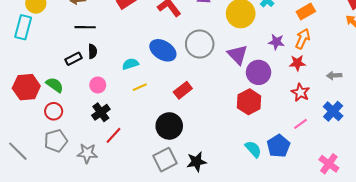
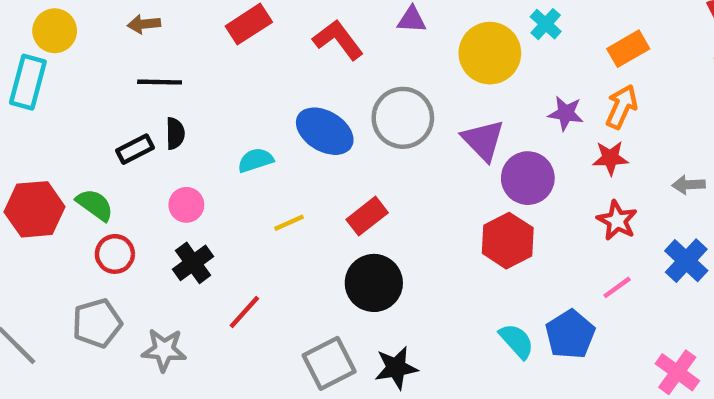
yellow line: (140, 87) -> (289, 223), moved
red circle: (54, 111) -> (115, 254), moved
black circle: (169, 126) -> (374, 283), moved
red line: (114, 135) -> (244, 312), moved

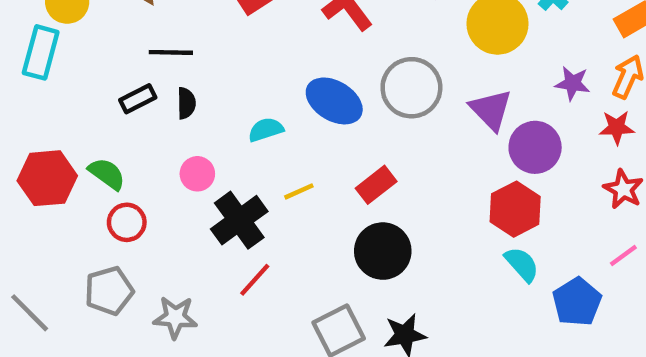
black rectangle: (135, 149) -> (138, 99), moved
black cross: (193, 263) -> (239, 220), moved, size x1.4
cyan semicircle: (517, 341) -> (522, 264), moved

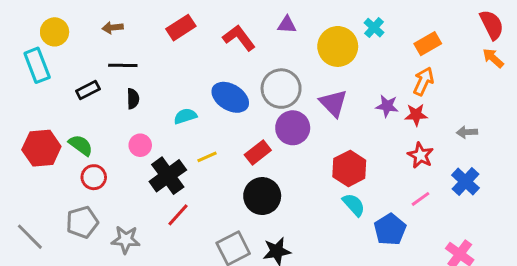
cyan rectangle: (41, 52) -> (37, 65), turned -36
purple star: (573, 83) -> (387, 106), moved
black rectangle: (138, 99) -> (88, 90), moved
purple circle: (535, 147) -> (293, 128), moved

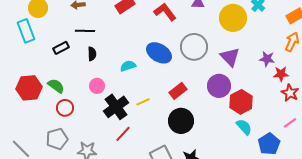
red star: (416, 115) -> (281, 74), moved
purple circle: (293, 128) -> (219, 86), moved
yellow line: (207, 157) -> (143, 102), moved

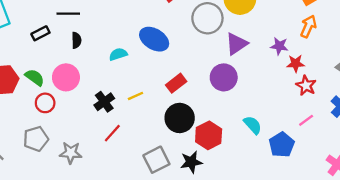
gray circle: (194, 47) -> (207, 18), moved
purple triangle: (230, 57) -> (236, 44), turned 40
pink circle: (97, 86) -> (66, 77), moved, size x1.5
red hexagon: (241, 102) -> (209, 135), moved
black cross: (116, 107) -> (104, 102), size x0.7

